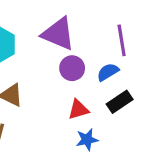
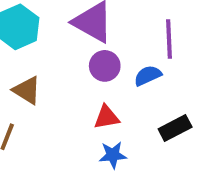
black rectangle: (120, 102) -> (175, 128), moved

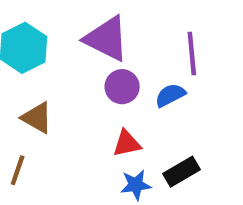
black rectangle: (175, 128) -> (182, 172), moved

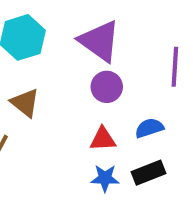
blue semicircle: (170, 95) -> (149, 128), moved

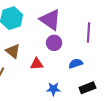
red triangle: (103, 139) -> (37, 64), moved
black rectangle: (149, 173) -> (87, 88), moved

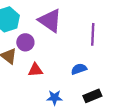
purple circle: (54, 43) -> (25, 42), moved

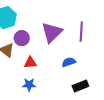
purple triangle: (50, 21) -> (52, 32), moved, turned 40
blue star: (54, 98) -> (29, 85), moved

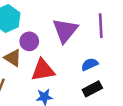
red triangle: (30, 63) -> (43, 70), size x1.5
black rectangle: (80, 86) -> (92, 89), moved

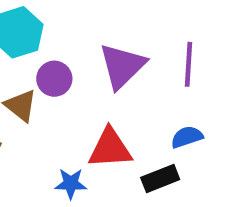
blue semicircle: (90, 64) -> (187, 137), moved
red triangle: (43, 70) -> (110, 148), moved

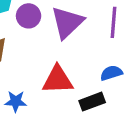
purple circle: (54, 79) -> (29, 16), moved
blue star: (71, 184) -> (16, 101), moved

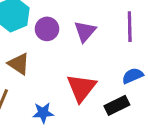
purple triangle: (67, 22) -> (85, 31), size x0.7
red triangle: (58, 80) -> (81, 88), turned -44

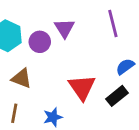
purple triangle: (85, 31) -> (64, 28), moved

